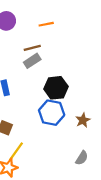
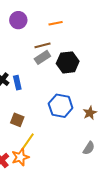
black hexagon: (56, 88) -> (68, 62), moved

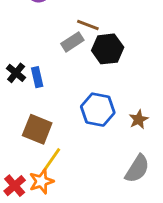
brown line: (42, 45) -> (88, 25), moved, turned 35
brown square: (17, 120) -> (37, 129), size x1.5
gray semicircle: (89, 148) -> (137, 169), size x1.5

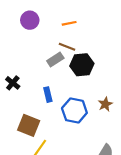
blue rectangle: (37, 77) -> (48, 95), moved
brown star: (139, 119) -> (105, 104), moved

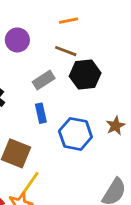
purple circle: (30, 20) -> (17, 40), moved
gray rectangle: (55, 60) -> (44, 80), moved

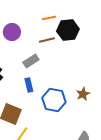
brown line: (66, 51) -> (47, 40), turned -35
black hexagon: (85, 75) -> (68, 30), moved

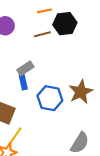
gray rectangle: (31, 61) -> (25, 68), moved
brown star: (83, 94) -> (81, 92), size x1.6

